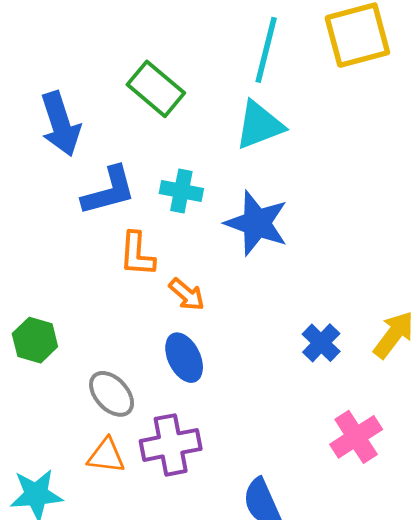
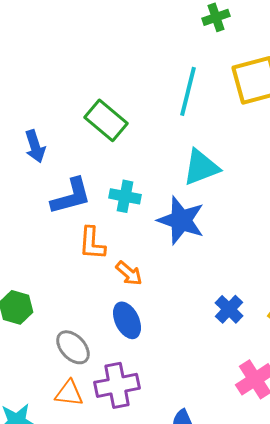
blue arrow: (60, 124) -> (35, 146), size x0.7
cyan triangle: (259, 125) -> (201, 167), moved

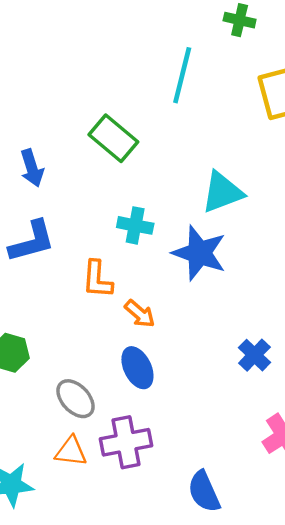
green cross: (216, 17) -> (240, 20), turned 32
cyan line: (188, 91) -> (182, 75), moved
blue L-shape: (71, 196) -> (32, 242), moved

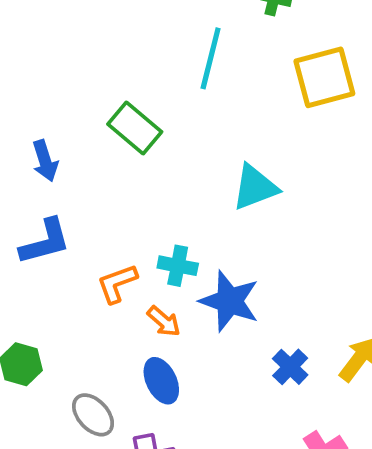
cyan cross: (135, 225) -> (178, 266), moved
blue star: (199, 253) -> (230, 301), moved
orange L-shape: (97, 279) -> (117, 283), turned 66

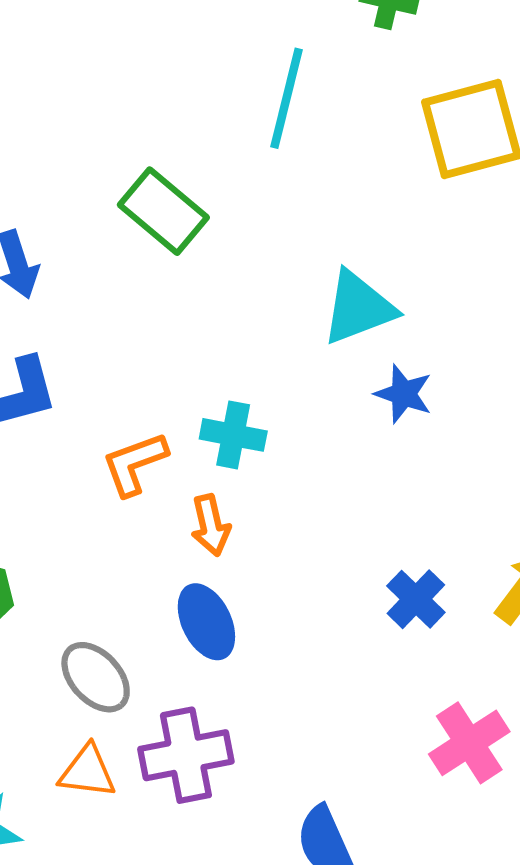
blue star: (230, 301) -> (404, 394), moved, size x0.6
orange arrow: (164, 321) -> (211, 525), turned 36

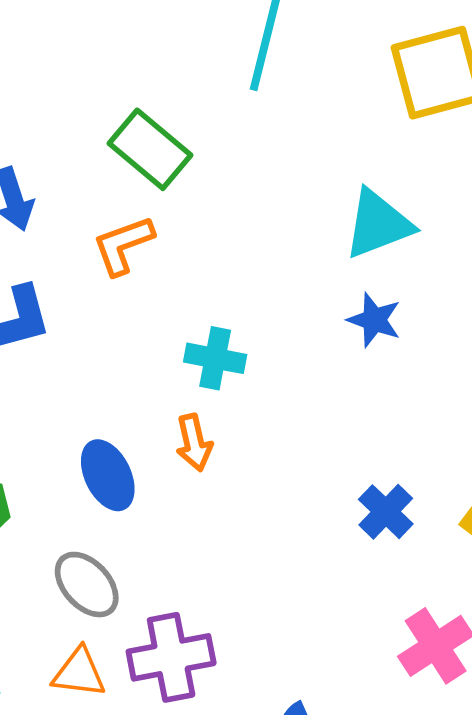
cyan triangle: (358, 308) -> (378, 224), moved
orange L-shape: (135, 464) -> (123, 245), moved
blue ellipse: (206, 622) -> (108, 475), moved

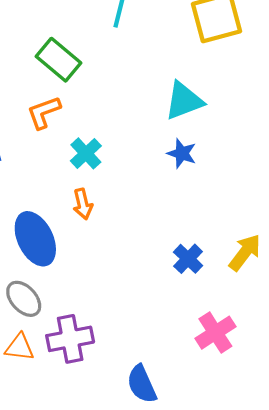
cyan cross: (215, 358) -> (86, 153), moved, turned 36
orange arrow: (194, 443) -> (83, 204), moved
blue ellipse: (108, 475) -> (35, 239), size x1.4

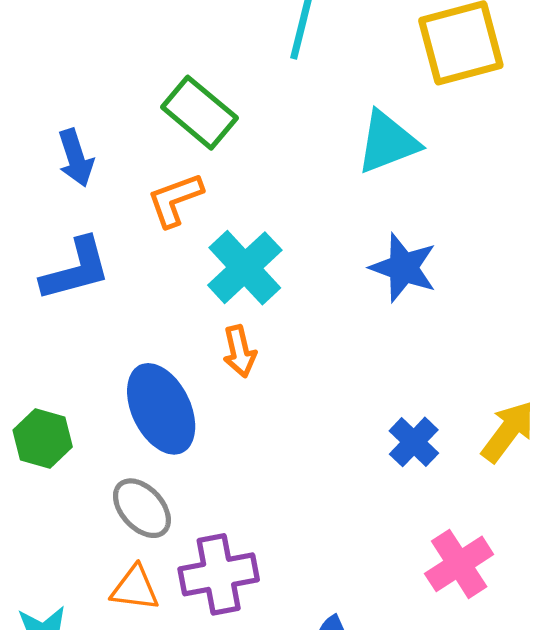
cyan triangle: (184, 101) -> (388, 142), moved
cyan cross: (86, 153) -> (245, 268), size x1.4
blue star: (182, 153) -> (403, 268), size x1.4

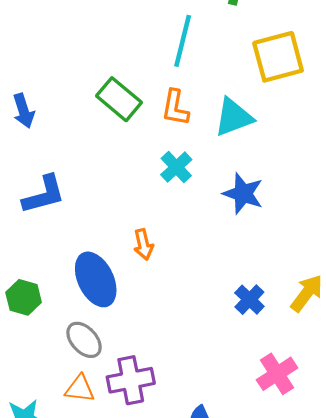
blue arrow: (76, 158) -> (24, 111), moved
orange L-shape: (175, 200) -> (175, 108), moved, turned -60
cyan cross: (245, 268) -> (176, 167), moved, size x0.7

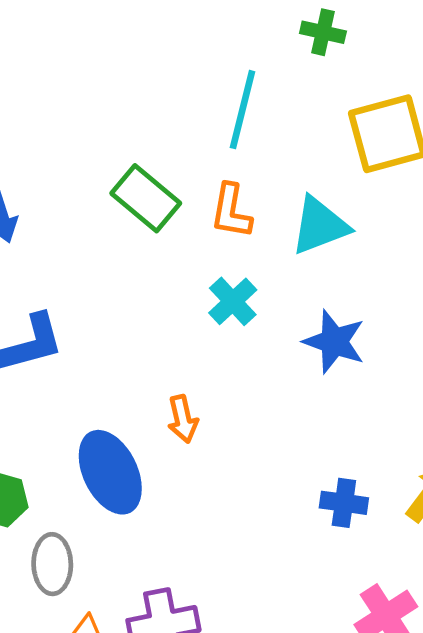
blue cross: (249, 300) -> (344, 503), turned -36
gray ellipse: (84, 340) -> (52, 564), moved, turned 42

